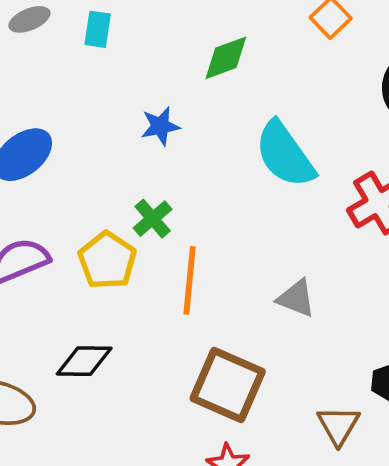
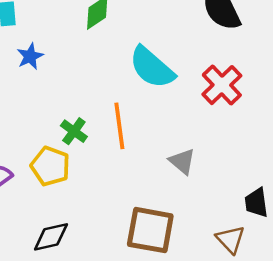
blue star: (160, 126) -> (30, 56), moved
orange line: (190, 280) -> (119, 126), moved
gray triangle: (296, 298) -> (182, 161), turned 32

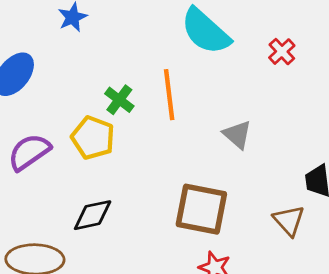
red cross: (222, 85) -> (282, 52), size x0.6

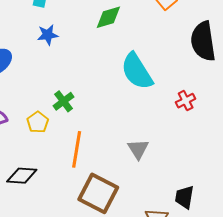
orange line: (169, 95) -> (77, 149), moved
yellow pentagon: (93, 138) -> (38, 122), size x0.7

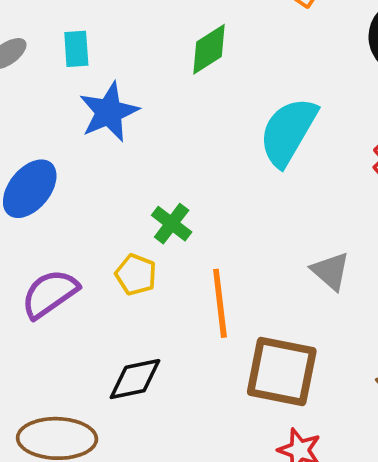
blue star: (48, 35) -> (109, 112), size x1.5
cyan semicircle: (137, 71) -> (288, 132), turned 78

